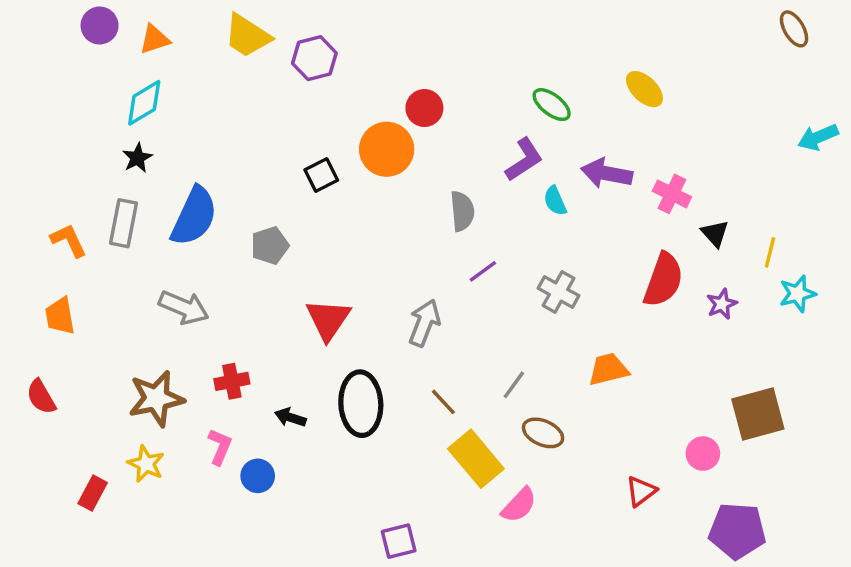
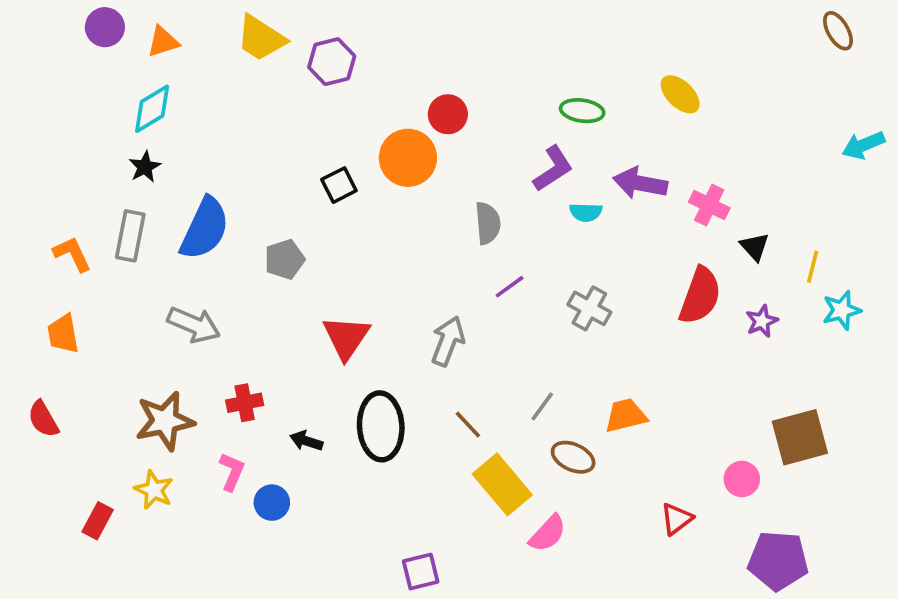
green ellipse: (552, 105) -> (582, 111), turned -30
cyan semicircle: (555, 201) -> (586, 212), turned -64
orange trapezoid: (608, 369) -> (626, 415), moved

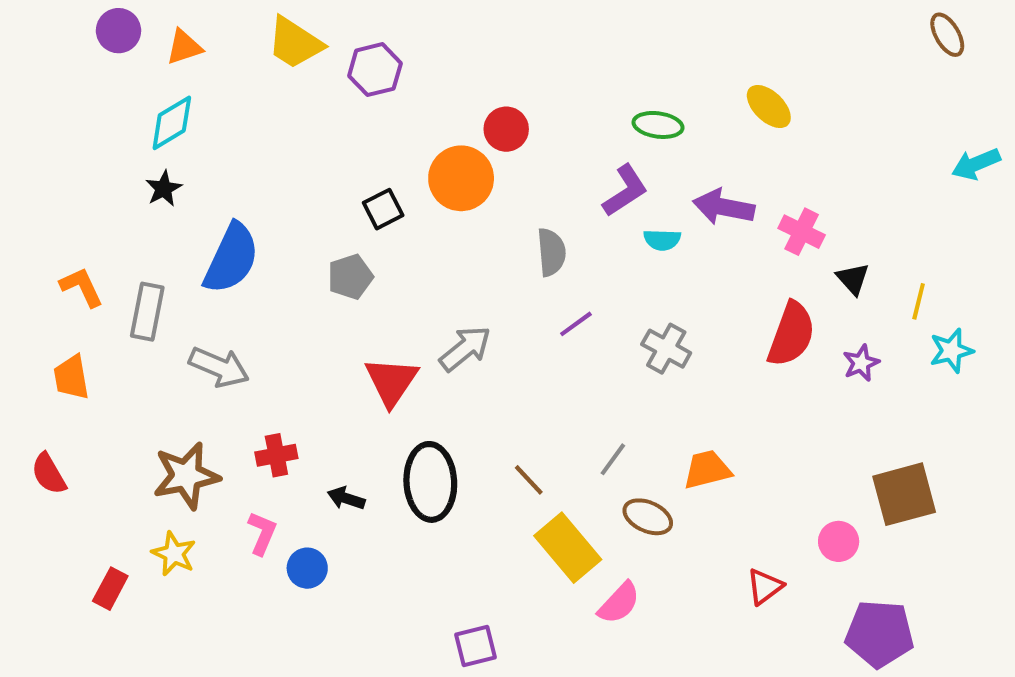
gray rectangle: (130, 236) -> (147, 312), moved
gray pentagon: (285, 259) -> (350, 277), moved
gray arrow: (448, 341) -> (465, 349), moved, turned 30

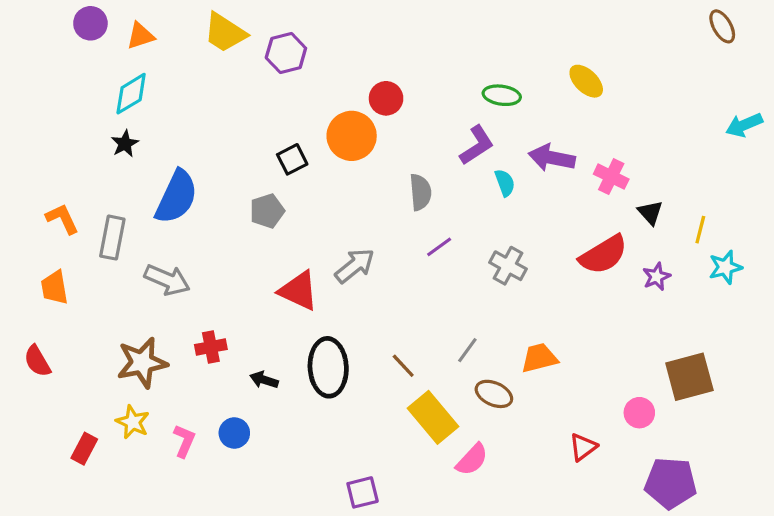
cyan semicircle: (662, 240) -> (505, 183), turned -112
red semicircle: (791, 334) -> (603, 255), turned 39
red triangle: (391, 381) -> (298, 291), turned -39
pink L-shape: (262, 533) -> (184, 441), moved

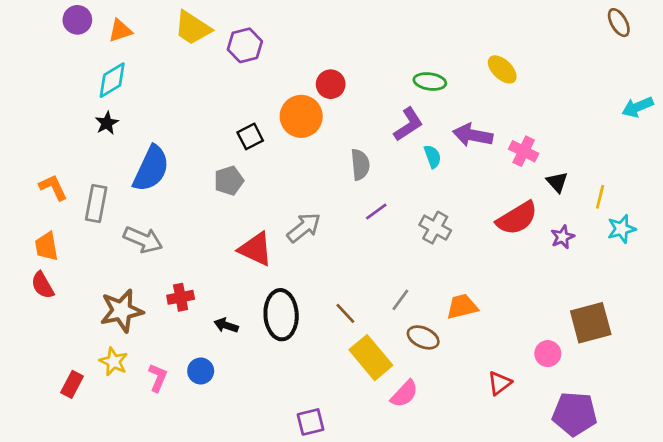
red semicircle: (37, 361) -> (43, 285), moved

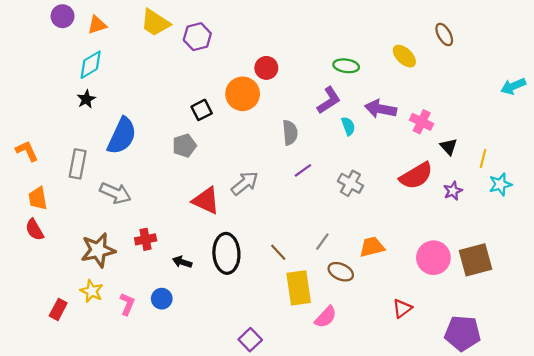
brown ellipse: (619, 23) -> (444, 35), moved
orange L-shape: (53, 187) -> (27, 151), moved
pink circle: (548, 354) -> (433, 258), moved, size x1.6
yellow rectangle: (371, 358) -> (299, 288), turned 32
purple square: (311, 422) -> (250, 340), turned -30

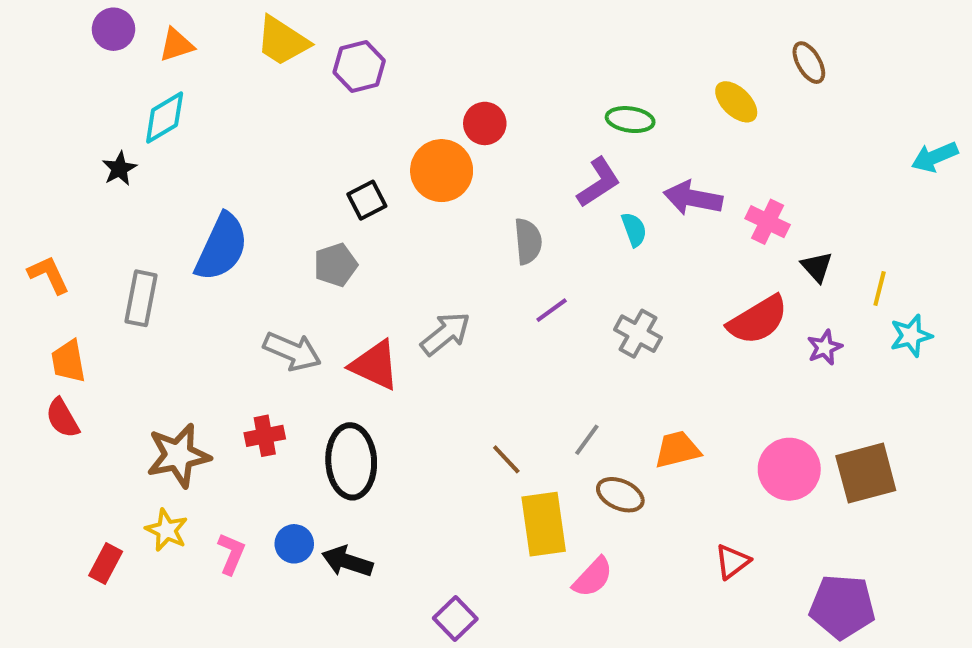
black star: (86, 99) -> (119, 169), moved
gray arrow: (115, 193) -> (292, 351), moved
black ellipse: (226, 253) -> (351, 461), moved
black arrow: (182, 262) -> (347, 562), moved, size x1.4

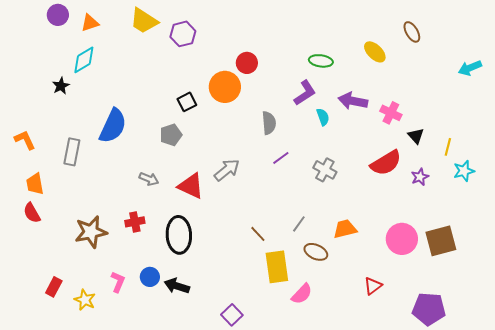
cyan arrow: (935, 157) -> (470, 68), moved
gray arrow: (292, 351) -> (149, 179), size x0.7
yellow star: (167, 530) -> (85, 300), moved

